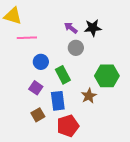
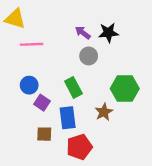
blue circle: (41, 62) -> (29, 85), moved
brown square: (38, 115) -> (44, 134), turned 32

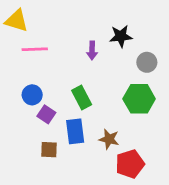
purple arrow: (83, 33) -> (92, 51), moved, turned -126
gray circle: (89, 56) -> (147, 62), moved
brown star: (104, 112) -> (109, 139), moved, turned -30
red pentagon: (79, 147) -> (130, 164), moved

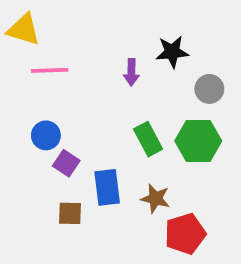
green rectangle: (82, 97) -> (148, 139), moved

